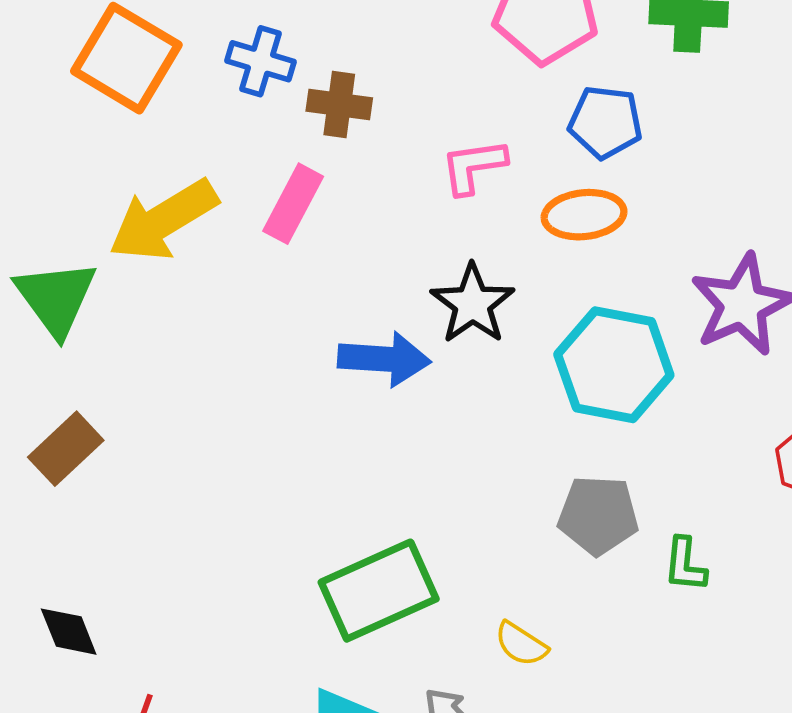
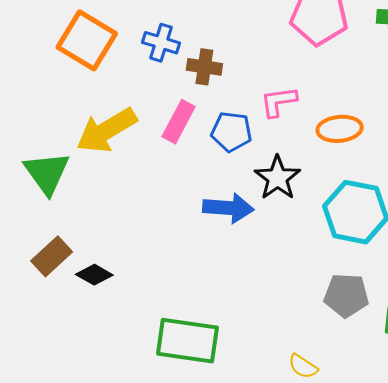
blue pentagon: (605, 122) -> (231, 132), moved
green rectangle: (379, 591) -> (187, 341), moved, turned 32
black diamond: (69, 632) -> (94, 275), moved, turned -39

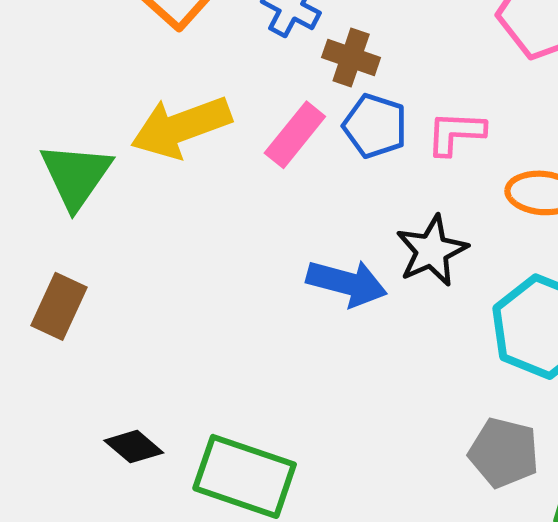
blue pentagon: (231, 132) -> (375, 126), moved
brown rectangle: (52, 256) -> (59, 306), turned -33
black diamond: (94, 275) -> (134, 447), moved

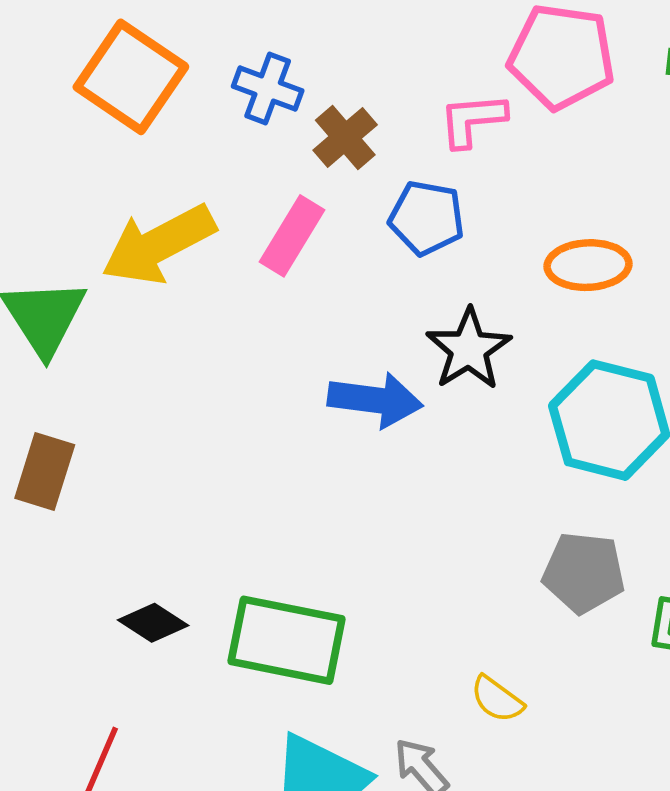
brown cross: (351, 58) -> (345, 137), turned 38
blue pentagon: (375, 126) -> (427, 218), moved
pink L-shape: (456, 133) -> (473, 120), moved

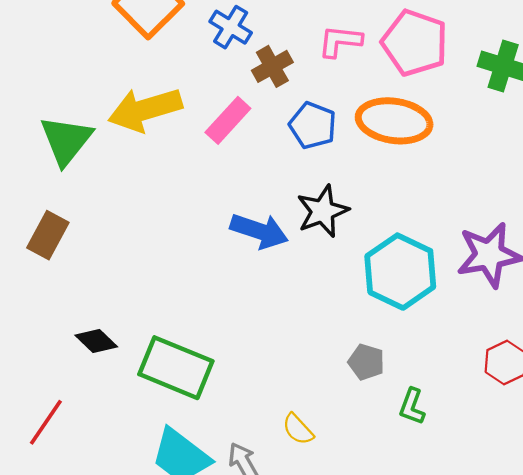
pink L-shape: (473, 120) -> (340, 41), moved
orange ellipse: (588, 265) -> (394, 121), moved, size x1.4
gray pentagon: (584, 573) -> (366, 362), size x0.7

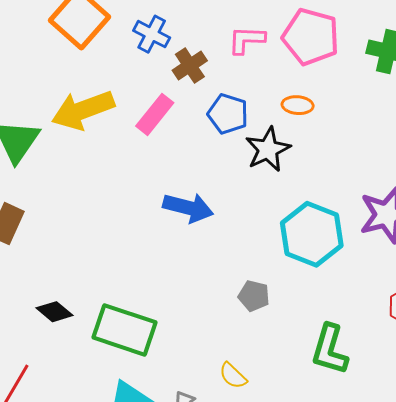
orange ellipse: (394, 121) -> (298, 105), size x0.5
black star: (323, 211) -> (268, 149), moved
gray pentagon: (366, 362) -> (254, 296), moved
green L-shape: (412, 407) -> (330, 350), size x1.6

